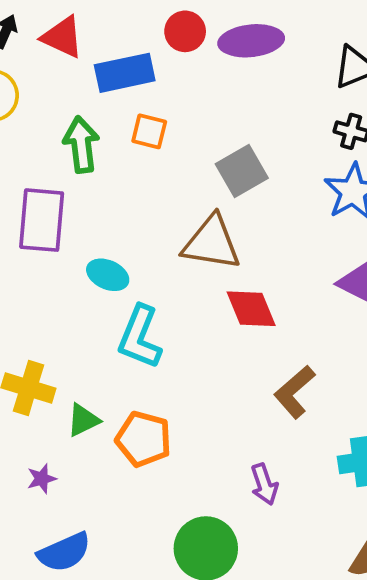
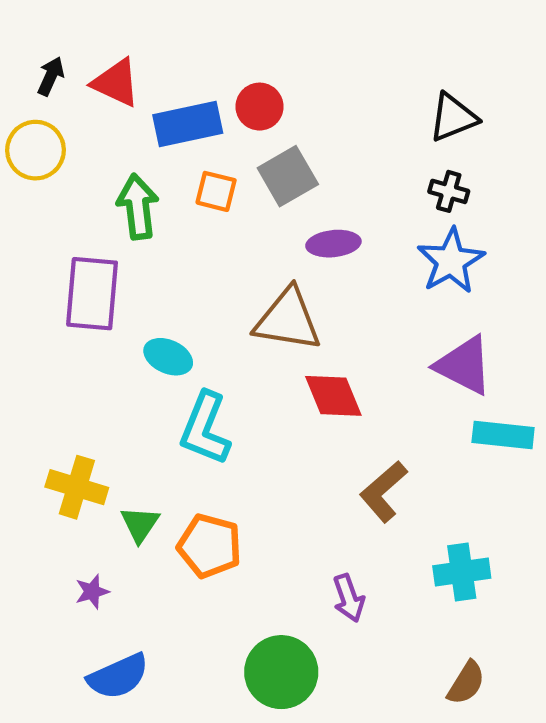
red circle: (185, 31) -> (260, 107), moved
purple ellipse: (251, 41) -> (333, 244), moved, size x0.7
gray square: (242, 171) -> (288, 176), moved
green triangle: (83, 420) -> (140, 524), turned -30

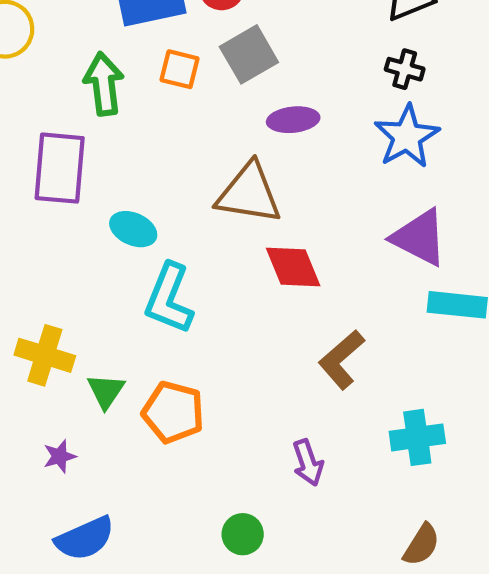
green circle: (281, 672) -> (243, 534), size x0.6

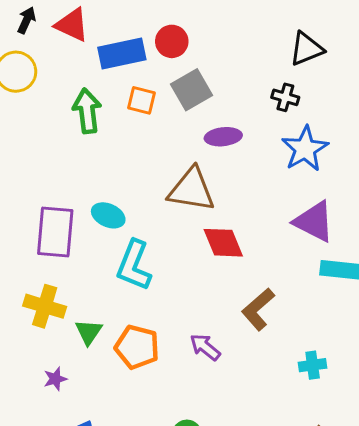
black cross: (405, 69) -> (285, 97), moved
purple rectangle: (60, 168) -> (55, 232), moved
cyan cross: (417, 437) -> (313, 365), size x0.7
purple arrow: (308, 463) -> (205, 347), moved, turned 148

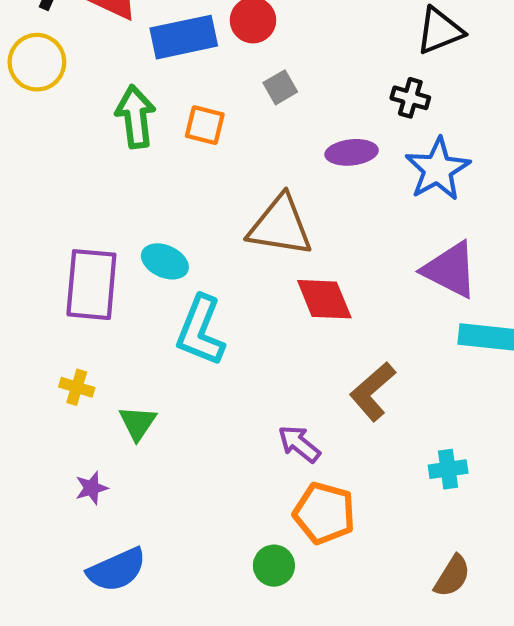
gray square: (191, 90) -> (280, 87), size x0.6
orange square: (142, 100) -> (205, 125), moved
purple ellipse: (223, 137) -> (352, 152), moved
yellow cross: (45, 306) -> (77, 387), size x0.6
orange pentagon: (137, 347) -> (324, 513), moved

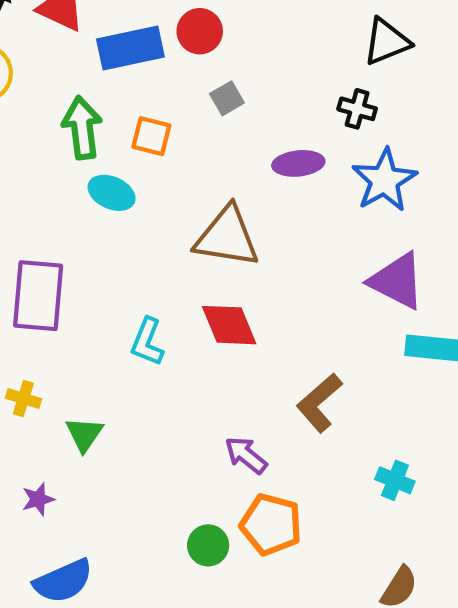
cyan ellipse: (165, 261) -> (112, 193), moved
red diamond: (324, 299) -> (229, 325), moved
cyan L-shape: (201, 331) -> (147, 342), size x0.7
cyan cross: (448, 469) -> (395, 480), turned 30
green circle: (274, 566) -> (208, 545), moved

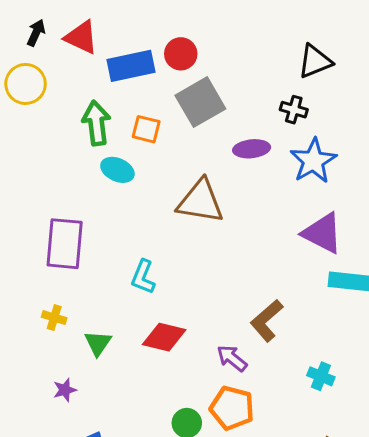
gray square: (227, 98) -> (200, 102), size x2.0
red diamond: (229, 325) -> (164, 337), moved, turned -54
purple arrow: (246, 455) -> (232, 358), moved

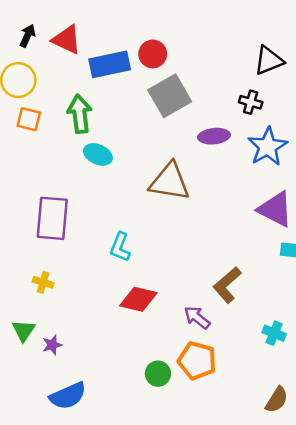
orange square: (146, 129) -> (29, 119), moved
green triangle: (98, 343) -> (24, 331), moved

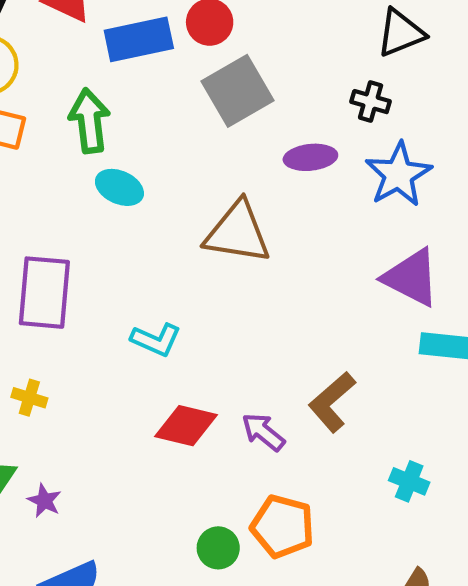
cyan L-shape: (120, 247) -> (156, 340), turned -88
purple arrow: (197, 318) -> (263, 432), moved
purple star: (52, 345) -> (44, 501), turned -30

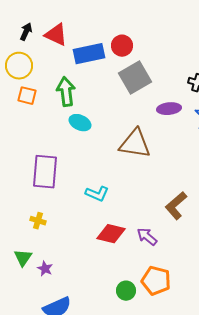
brown L-shape: (332, 402) -> (176, 206), moved

